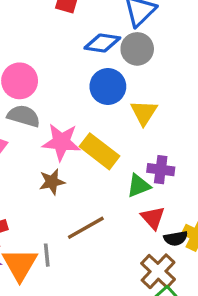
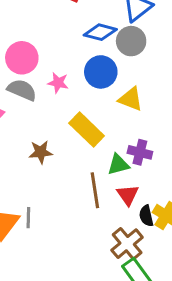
yellow triangle: (144, 112) -> (131, 99), turned -48
pink star: (61, 142) -> (58, 83), moved, size x0.6
brown line: (86, 228) -> (95, 190), moved, turned -76
black semicircle: (176, 238) -> (146, 216), turned 80

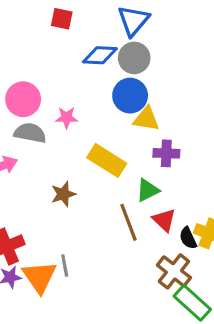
blue circle: (101, 72) -> (130, 96), moved
purple cross: (140, 152) -> (166, 153), moved

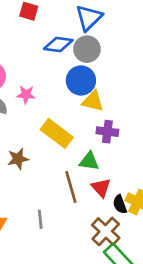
green triangle: (148, 190) -> (89, 161), turned 30
gray line: (65, 265) -> (40, 219), moved

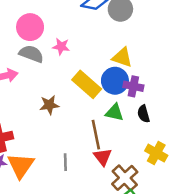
blue circle: (81, 81) -> (115, 81), moved
red triangle: (101, 188) -> (103, 157), moved
black semicircle: (120, 204) -> (143, 114), moved

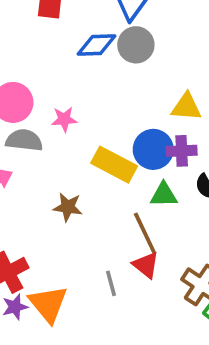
yellow triangle: (122, 57) -> (186, 107), moved
brown star: (49, 105) -> (68, 207), turned 30
red triangle: (103, 157) -> (146, 265), moved

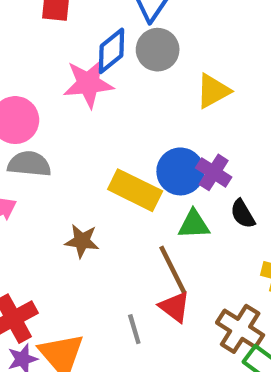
blue diamond: (96, 45) -> (111, 51), turned -36
yellow triangle: (186, 107) -> (213, 91), moved, turned -32
pink star: (64, 119) -> (88, 83), moved, size x1.6
purple cross: (182, 151) -> (214, 172), turned 36

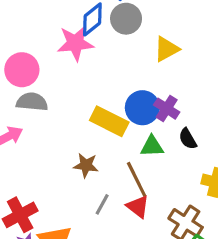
brown star: (82, 241) -> (86, 165), moved
gray line: (134, 329) -> (102, 204), moved, turned 45

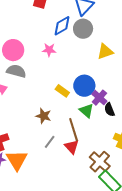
pink star: (75, 43) -> (49, 50), moved, size x0.6
purple cross: (167, 109) -> (99, 98), moved
yellow rectangle: (109, 121) -> (62, 91), size x0.6
green triangle: (152, 146) -> (86, 111), turned 35

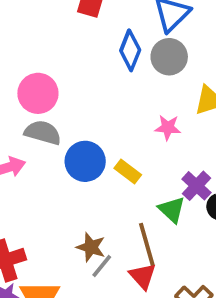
blue diamond: (62, 26) -> (130, 50), turned -40
pink star: (49, 50) -> (168, 128), moved
blue circle: (84, 86) -> (85, 161), moved
brown star: (43, 116) -> (91, 247), moved

